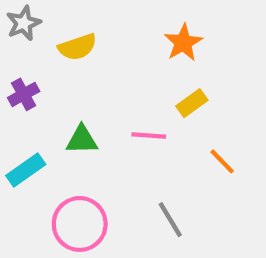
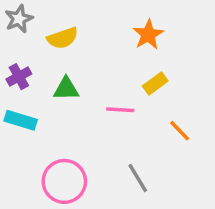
green triangle: (82, 140) -> (66, 89), moved
cyan rectangle: (26, 170) -> (21, 120), moved, turned 52

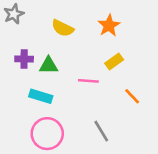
yellow semicircle: (63, 38) -> (63, 28), moved, turned 45
purple cross: (19, 77) -> (24, 59), moved, turned 30
cyan rectangle: (21, 120) -> (41, 96), moved

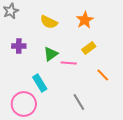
green triangle: (49, 65) -> (51, 54), moved, turned -35
cyan rectangle: (41, 96) -> (40, 83), moved, turned 42
pink circle: (47, 134) -> (24, 104), moved

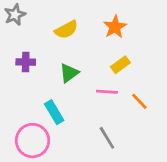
yellow semicircle: (49, 22) -> (66, 30), turned -54
pink line: (69, 63) -> (107, 92), moved

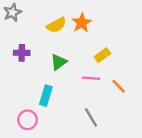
orange star: (115, 27) -> (82, 23), moved
cyan rectangle: (54, 112) -> (46, 96), turned 48
pink circle: (32, 141) -> (27, 120), size x0.7

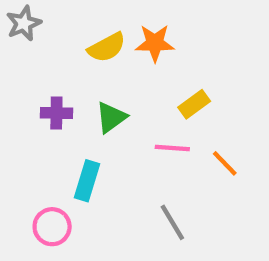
orange star: (82, 23) -> (155, 43), turned 30
purple cross: (22, 53) -> (56, 113), moved

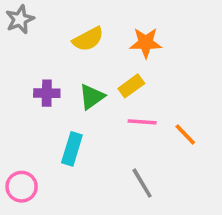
orange star: (155, 43) -> (146, 43), moved
yellow rectangle: (194, 104) -> (131, 86), moved
pink circle: (52, 227) -> (22, 187), moved

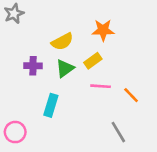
yellow semicircle: (88, 39) -> (62, 42), moved
gray line: (142, 183) -> (118, 132), moved

